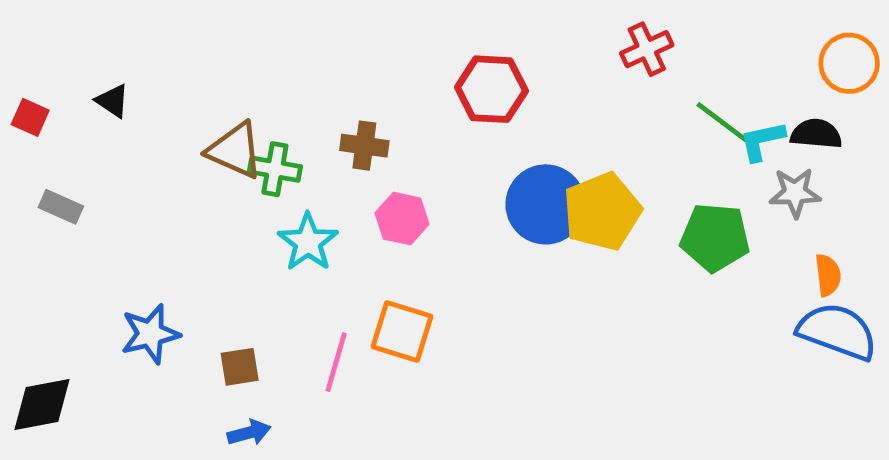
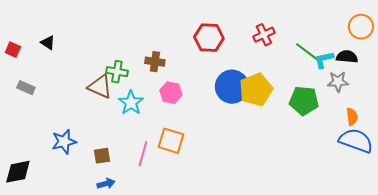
red cross: (647, 49) -> (264, 35), moved
brown triangle: (235, 150) -> (100, 87), moved

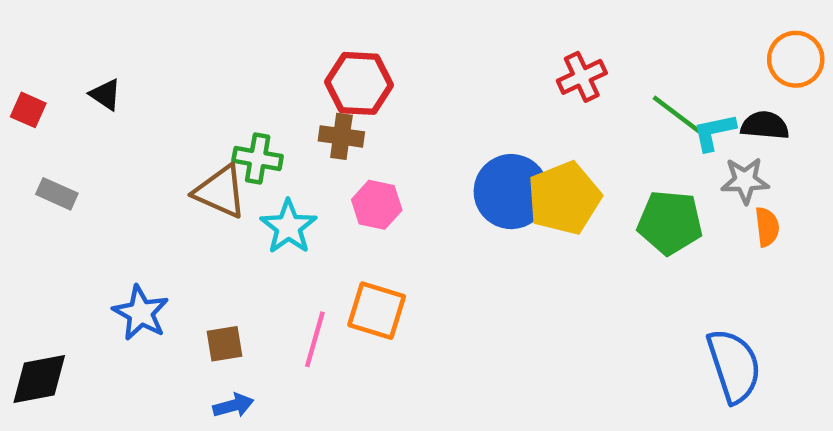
red hexagon: (209, 38) -> (359, 83), moved
orange semicircle: (352, 117) -> (767, 227), moved
blue semicircle: (356, 141) -> (734, 366), moved, turned 52
blue star: (64, 142) -> (141, 313), turned -30

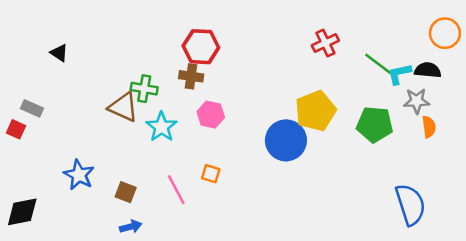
red square: (28, 110) -> (16, 129), moved
blue circle: (511, 192) -> (286, 140), moved
orange square: (377, 311) -> (211, 174), size x0.6
pink line: (315, 339) -> (176, 190), turned -44
brown square: (225, 344) -> (126, 192), turned 30

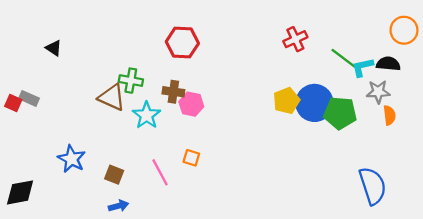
brown cross: (191, 76) -> (173, 92), moved
yellow pentagon: (316, 111) -> (286, 101), size x0.7
red square: (16, 129) -> (13, 103), moved
blue circle: (286, 140) -> (314, 103), moved

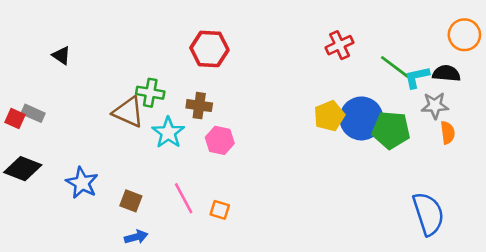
pink hexagon: (191, 104) -> (220, 140), moved
orange square: (191, 158) -> (220, 210), moved
black diamond: (20, 192) -> (23, 169), moved, turned 32

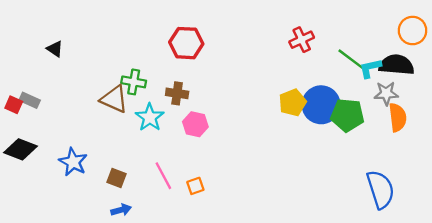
black semicircle: (446, 73) -> (397, 65), size x1.4
orange semicircle: (448, 133) -> (398, 117), size x1.4
orange square: (220, 210) -> (195, 186), turned -36

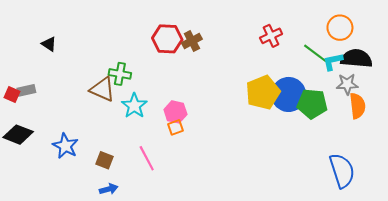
orange circle: (413, 31) -> (340, 28), moved
brown cross: (177, 93) -> (192, 41), moved, turned -36
gray rectangle: (30, 100) -> (26, 90), turned -36
yellow pentagon: (293, 103) -> (263, 92), size x1.4
orange square: (195, 186) -> (175, 127), moved

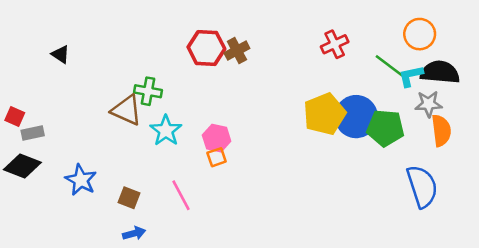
gray rectangle: (26, 90) -> (33, 133), moved
blue semicircle: (342, 171) -> (422, 186), moved

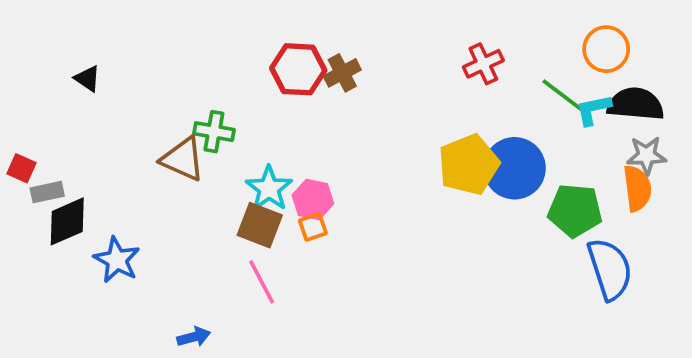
gray star: (429, 104) -> (646, 155), moved
green pentagon: (385, 128) -> (575, 210), moved
cyan star: (166, 131) -> (269, 188), moved
black diamond: (22, 166) -> (67, 221), moved, turned -45
brown square: (129, 198) -> (260, 225), moved, size x1.4

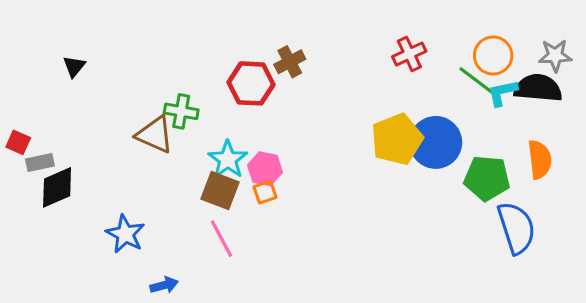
orange circle: (606, 49) -> (493, 55), moved
red hexagon: (298, 69) -> (251, 83), moved
black triangle: (87, 78) -> (74, 66), turned 35
gray star: (646, 155) -> (555, 55), moved
blue star: (117, 260) -> (125, 234), moved

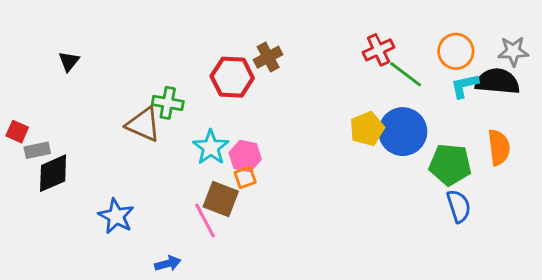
green line: (476, 80) -> (406, 74), moved
yellow pentagon: (397, 139) -> (367, 129), size x0.7
brown square: (220, 191) -> (221, 199), moved
blue semicircle: (516, 228) -> (459, 206), moved, size x0.7
blue arrow: (164, 285) -> (168, 263), moved

